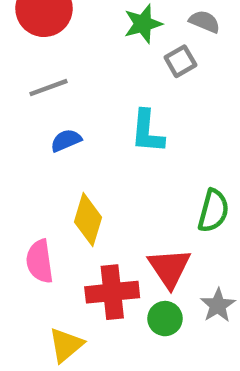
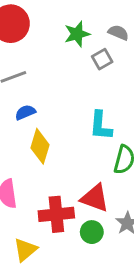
cyan L-shape: (147, 132) -> (101, 126), moved
yellow diamond: (88, 220) -> (40, 146), moved
red triangle: (169, 268) -> (95, 198), turned -36

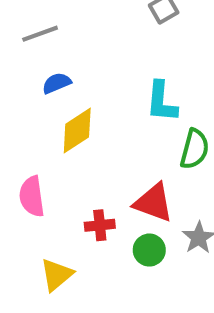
yellow diamond: (40, 146) -> (77, 131), turned 40
red cross: (56, 214) -> (100, 225), size x0.6

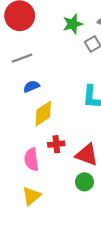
pink semicircle: (32, 196) -> (31, 159), moved
red cross: (100, 225) -> (56, 144), moved

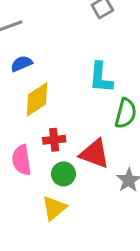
green circle: (84, 182) -> (63, 174), moved
yellow triangle: (31, 196) -> (54, 208), moved

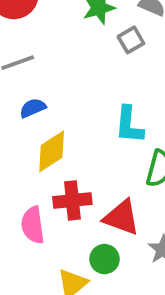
red cross: (54, 140) -> (72, 200), size x1.4
green circle: (63, 174) -> (105, 259), moved

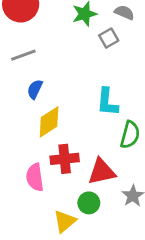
blue semicircle: (33, 108) -> (35, 89), turned -42
red triangle: (122, 217) -> (102, 172), turned -32

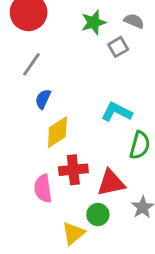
gray line: (23, 55) -> (31, 64), turned -35
cyan L-shape: (107, 102) -> (117, 112), turned 112

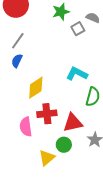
gray semicircle: (134, 21) -> (93, 18), moved
blue semicircle: (43, 99) -> (17, 61), moved

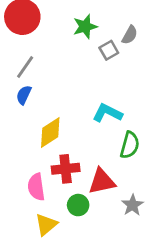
gray semicircle: (93, 18) -> (130, 35), turned 96
green circle: (64, 145) -> (78, 205), moved
yellow triangle: (47, 158) -> (46, 225), moved

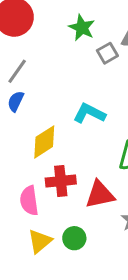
green star: (85, 27) -> (82, 28), turned -30
cyan L-shape: (107, 113) -> (89, 113), moved
green circle: (78, 205) -> (74, 238), moved

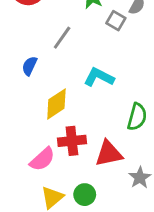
gray square: (107, 53) -> (116, 21), turned -30
gray line: (17, 71) -> (62, 38), moved
pink semicircle: (29, 201) -> (42, 159), turned -124

